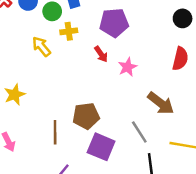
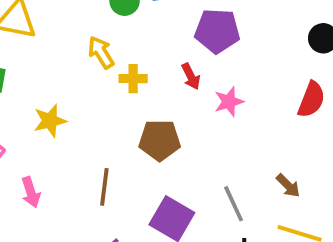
yellow cross: (69, 31) -> (133, 79), moved
brown arrow: (161, 103) -> (288, 186), moved, size x0.6
brown pentagon: (86, 116) -> (160, 140), moved

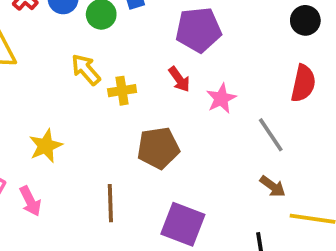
brown arrow: (288, 186) -> (273, 186), moved
pink arrow: (31, 192) -> (30, 201), moved
gray line: (234, 204) -> (271, 135), moved

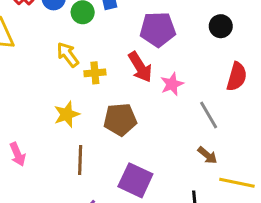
black circle: (305, 20) -> (221, 26), moved
red arrow: (179, 79) -> (140, 67), size x1.5
yellow star: (46, 146) -> (67, 114), moved

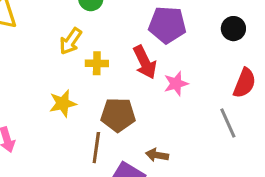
yellow arrow: (68, 55) -> (71, 41), turned -115
gray line: (209, 115) -> (228, 123), moved
brown arrow: (207, 155) -> (157, 155), moved, turned 144
brown line: (80, 160) -> (96, 148), moved

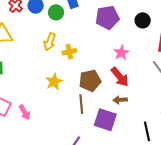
black circle: (233, 29) -> (143, 20), moved
red arrow: (145, 62) -> (120, 77), moved

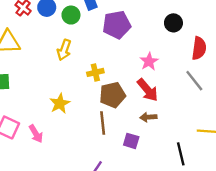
purple pentagon: (107, 17) -> (117, 25), moved
yellow cross: (69, 52) -> (95, 72), moved
yellow star: (54, 82) -> (60, 104), moved
purple square: (105, 120) -> (131, 141), size x0.6

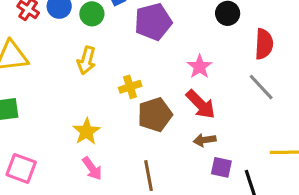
brown line: (103, 123) -> (149, 176), moved
pink arrow: (36, 134) -> (92, 168), moved
purple square: (131, 141) -> (221, 167), moved

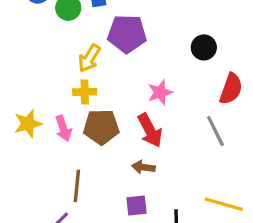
yellow arrow: (87, 60) -> (89, 58), moved
purple square: (221, 167) -> (137, 206), moved, turned -35
pink arrow: (92, 168) -> (63, 128), moved

